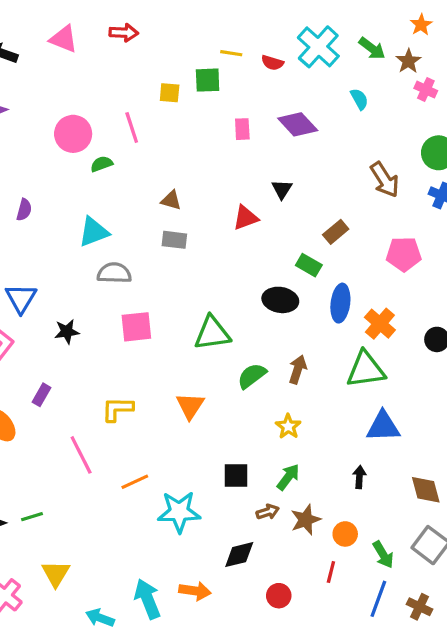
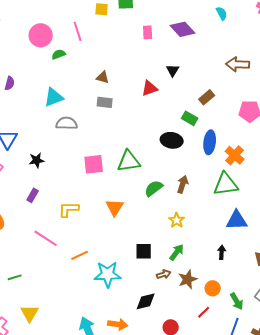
brown arrow: (385, 180) -> (238, 64), turned 125
pink square: (136, 327) -> (94, 164), moved
purple rectangle: (41, 395) -> (33, 195), moved
pink line: (81, 455) -> (46, 238), turned -30
red line: (331, 572) -> (204, 312), turned 32

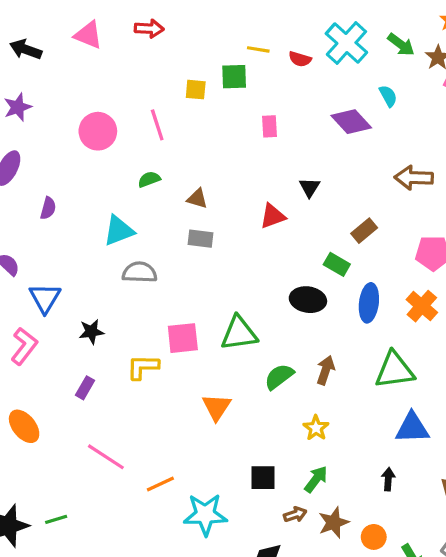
purple diamond: (183, 29) -> (351, 122), moved
green semicircle: (59, 54) -> (149, 179), moved
orange cross: (235, 155) -> (422, 306), moved
yellow L-shape: (69, 209) -> (143, 367), moved

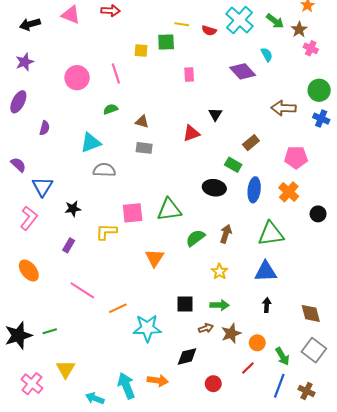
black arrow: (26, 49) -> (30, 24), turned -36
blue triangle: (412, 428) -> (266, 272), moved
green arrow: (316, 479) -> (220, 305), turned 54

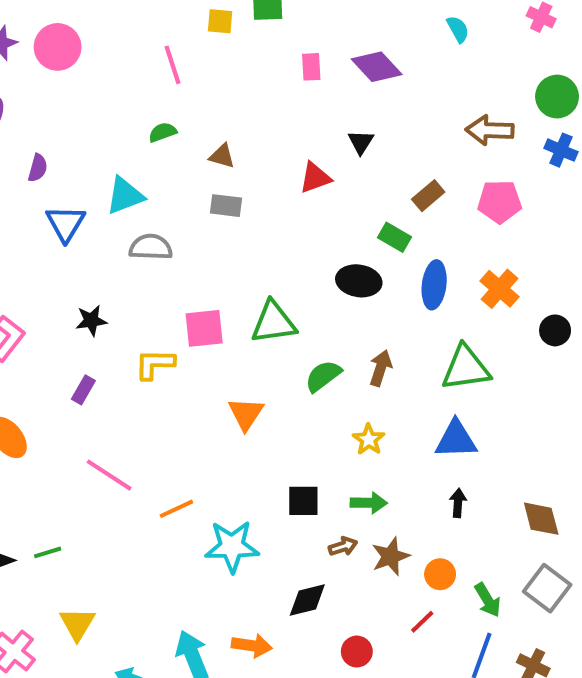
purple diamond: (243, 71) -> (377, 67), moved
pink circle: (77, 78) -> (58, 47), moved
pink pentagon: (296, 157) -> (500, 202), moved
blue triangle: (42, 187) -> (65, 223), moved

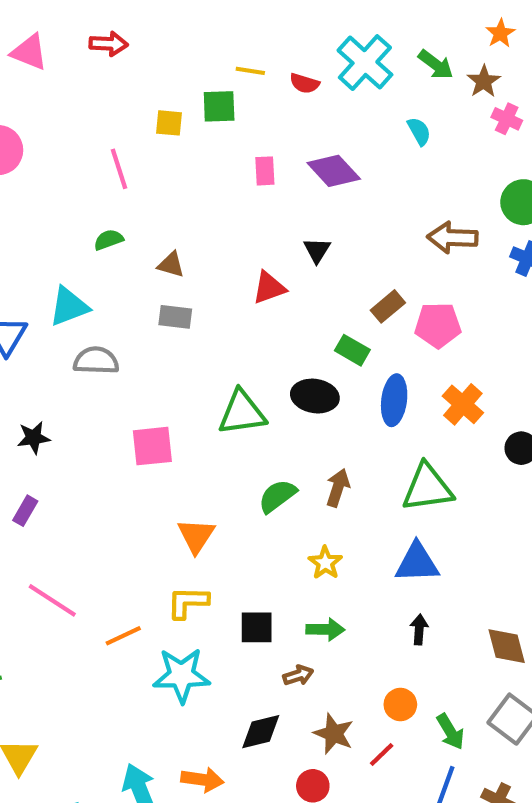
pink pentagon: (500, 202) -> (438, 325), moved
green triangle: (274, 322) -> (242, 413), moved
yellow L-shape: (155, 364) -> (188, 602), moved
brown star: (391, 556) -> (334, 734), moved, turned -30

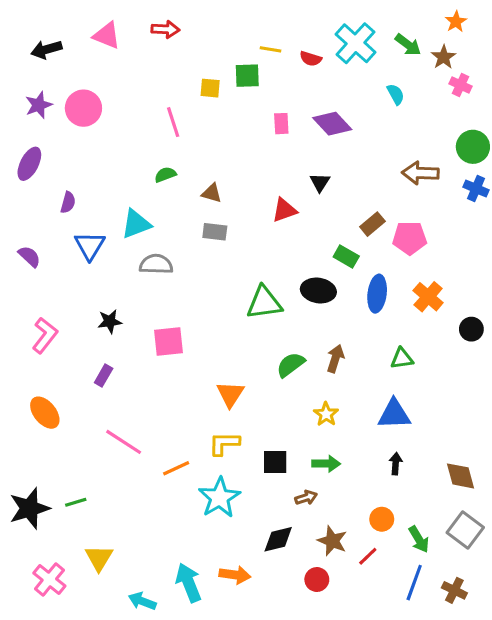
pink square: (152, 446) -> (168, 341), moved
green triangle: (427, 488) -> (402, 358), size x0.6
cyan star: (182, 675) -> (219, 498), turned -30

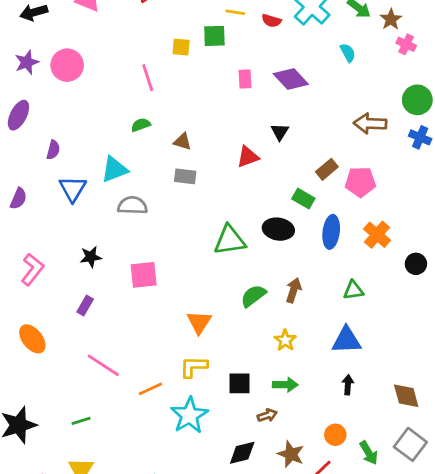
purple semicircle: (29, 256) -> (18, 199), turned 70
green line: (76, 502) -> (81, 421), moved

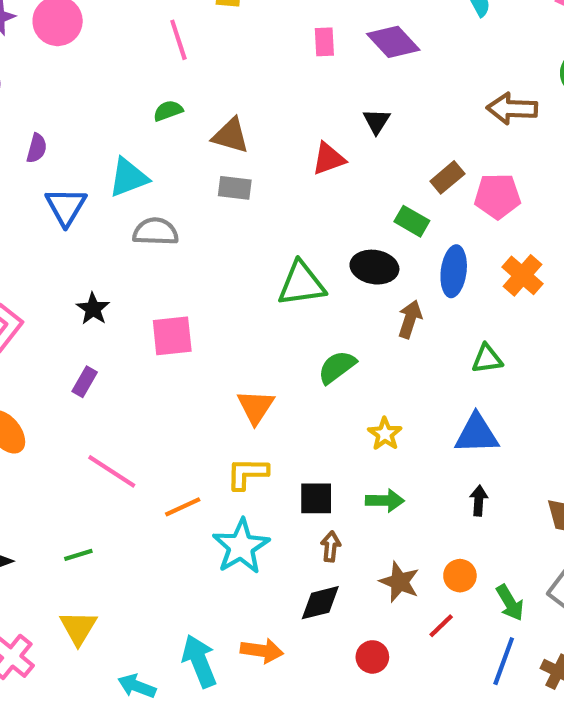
brown triangle: (182, 142) -> (231, 136), size x1.4
black star: (91, 257) -> (93, 309), turned -30
brown arrow: (294, 290) -> (410, 319), moved
brown arrow: (267, 415) -> (331, 546), moved, turned -66
brown star: (291, 454) -> (399, 582), moved

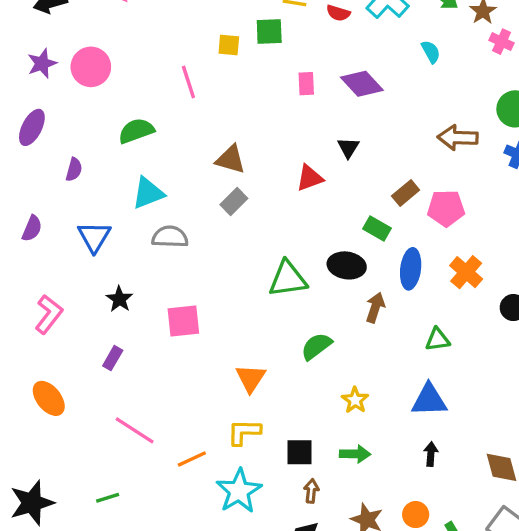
green semicircle: (168, 111) -> (136, 131), moved, size x1.5
gray rectangle: (235, 188) -> (234, 201), turned -52
blue triangle: (66, 207) -> (94, 237), moved

